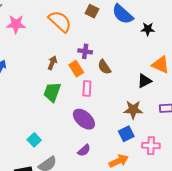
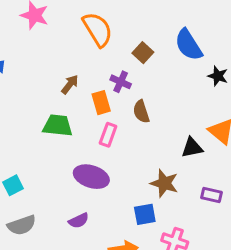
brown square: (92, 11) -> (143, 53), moved
green trapezoid: (52, 92) -> (58, 126), turned 60
purple ellipse: (84, 119) -> (91, 177), turned -40

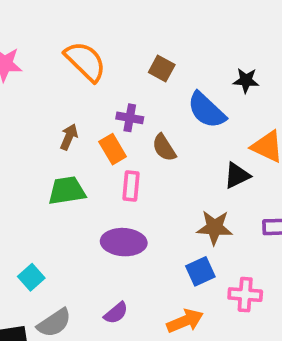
blue semicircle: (189, 45) -> (206, 110), moved
brown square: (143, 53) -> (162, 69), moved
purple semicircle: (79, 221) -> (116, 313), moved

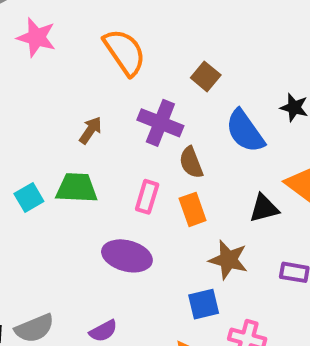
purple cross: (130, 118) -> (160, 123), size x1.5
orange rectangle: (113, 149) -> (193, 209), moved
cyan square: (31, 277) -> (29, 197), moved

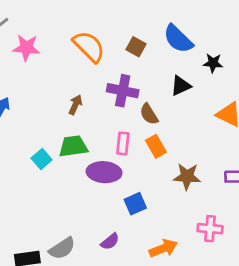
brown square: (206, 76) -> (136, 47), moved
blue semicircle: (245, 131) -> (178, 39), moved
black triangle: (264, 208) -> (181, 86), moved
purple ellipse: (127, 256) -> (104, 172), moved
blue square: (204, 304) -> (135, 204), moved

